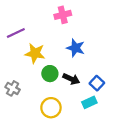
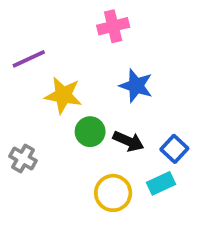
yellow circle: (51, 108) -> (113, 193), moved

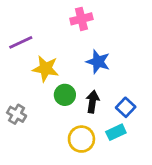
black arrow: (128, 141) -> (93, 102), turned -105

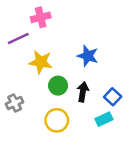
pink cross: (81, 19) -> (41, 17), moved
gray cross: (17, 114) -> (15, 103), turned 35
yellow circle: (81, 139) -> (57, 120), moved

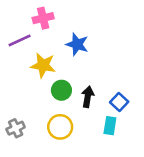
blue star: (88, 56) -> (77, 44), moved
gray cross: (15, 103) -> (16, 128), moved
cyan rectangle: (104, 119) -> (110, 126), turned -56

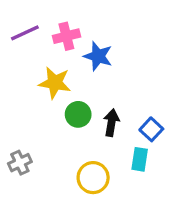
pink cross: (43, 18) -> (66, 36), moved
purple line: (20, 40) -> (25, 33), moved
yellow circle: (60, 127) -> (93, 178), moved

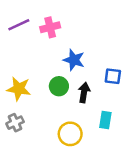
blue star: (98, 56) -> (74, 60), moved
yellow star: (55, 83) -> (19, 89), moved
blue square: (151, 129) -> (113, 76), moved, turned -36

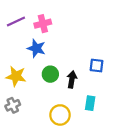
blue star: (74, 60) -> (36, 48), moved

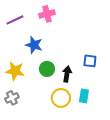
pink cross: (43, 24) -> (47, 14), moved
yellow circle: (60, 115) -> (61, 98), moved

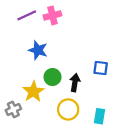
purple line: (15, 20) -> (27, 15), moved
yellow star: (15, 71) -> (33, 92), moved, turned 30
cyan rectangle: (84, 96) -> (99, 116), moved

